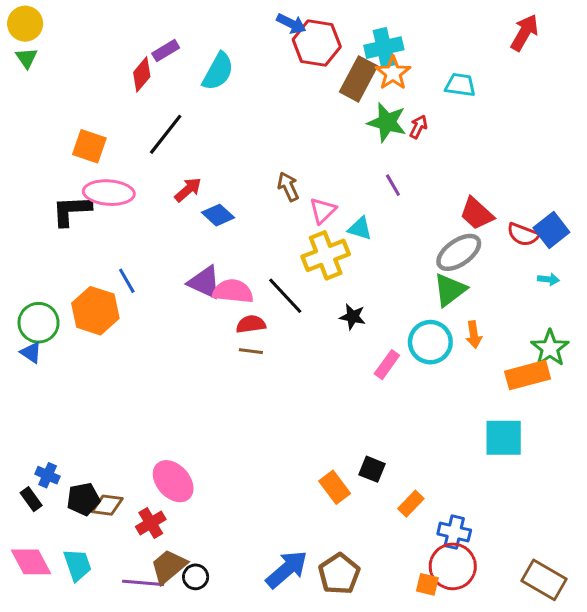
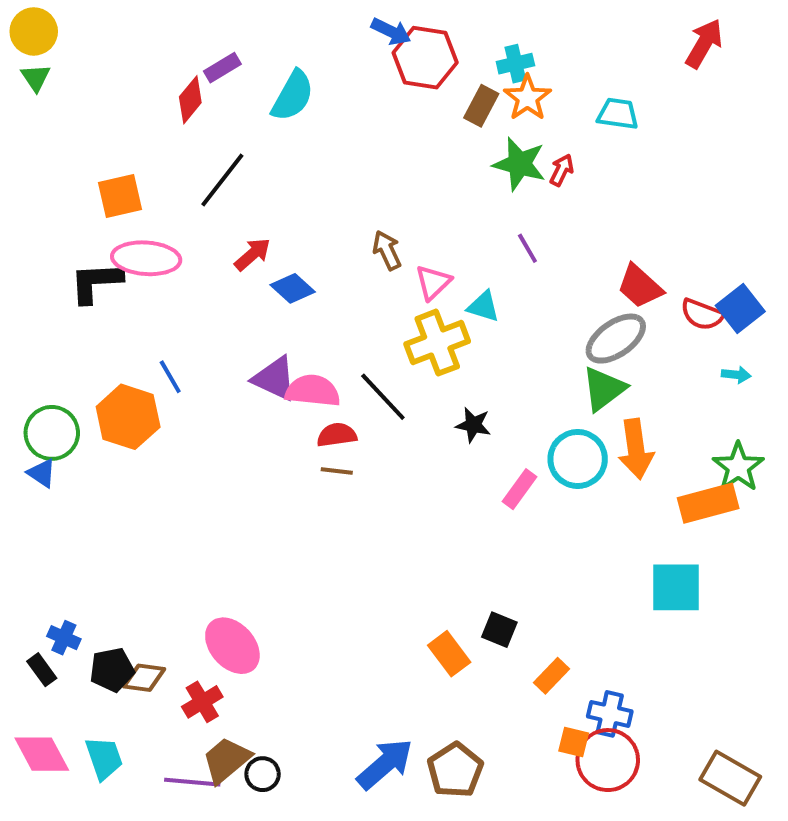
cyan cross: (384, 48) -> (515, 64), size x0.7
brown rectangle: (359, 79) -> (481, 106), size x0.7
orange square: (89, 146) -> (120, 196), turned -32
orange arrow: (474, 335) -> (636, 449), size x1.6
orange square: (427, 584) -> (574, 742), moved

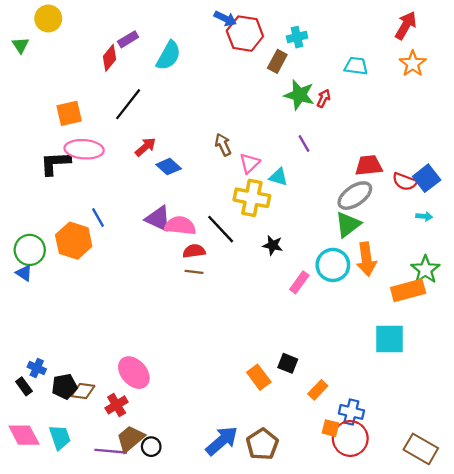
yellow circle: (34, 31) -> (48, 19), moved
orange star: (527, 98) -> (413, 64), moved
red trapezoid: (640, 286) -> (369, 165), turned 132
yellow cross: (437, 343) -> (252, 198), turned 32

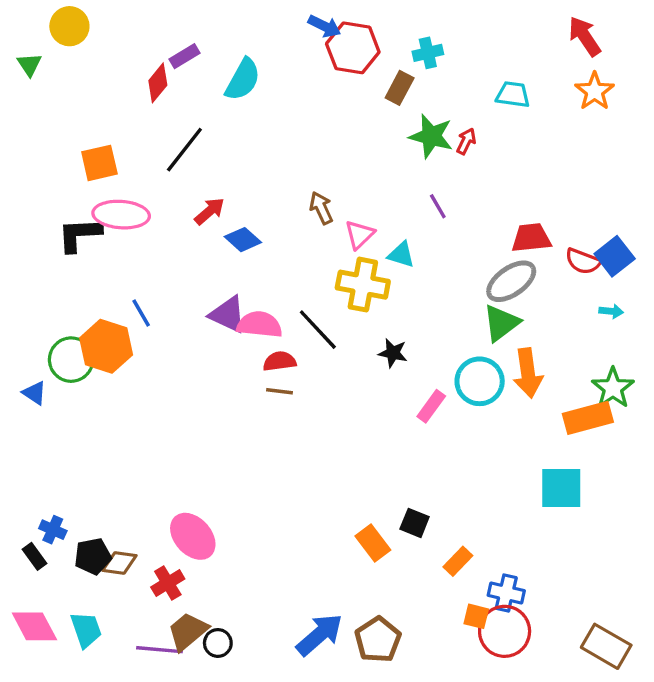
red arrow: (406, 25) -> (585, 36), turned -64
green circle: (30, 250) -> (71, 360), moved

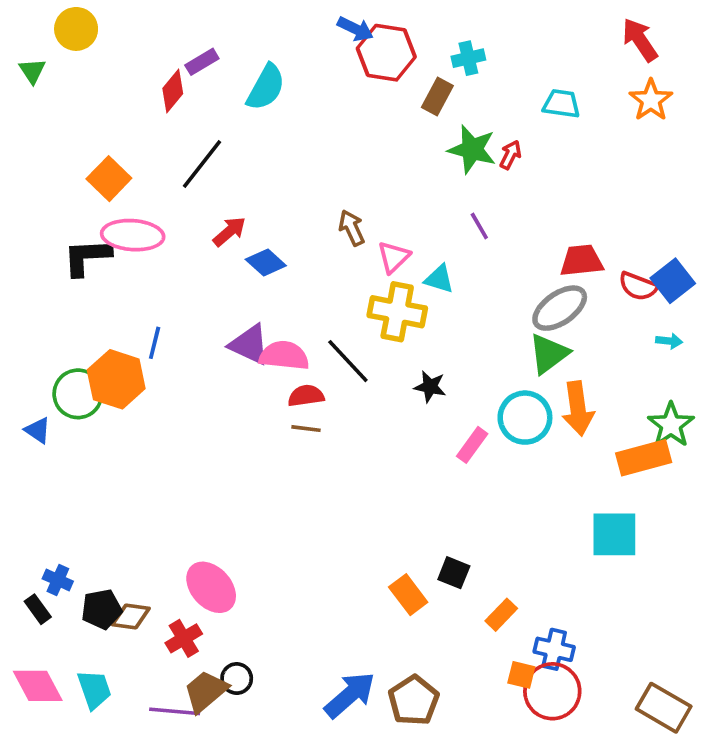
orange square: (99, 163) -> (109, 179), turned -33
blue line: (141, 313) -> (155, 343), turned 44
black circle: (218, 643) -> (237, 679), moved

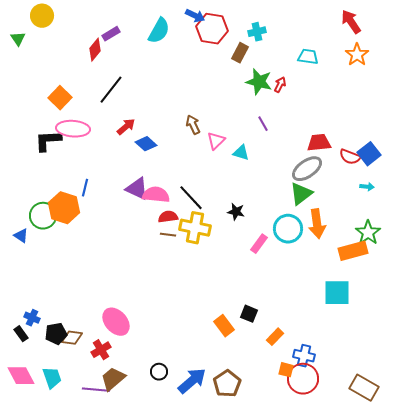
cyan semicircle: (266, 87) -> (159, 31), moved
yellow cross: (397, 312) -> (195, 228), moved
black circle: (237, 679) -> (159, 372), moved

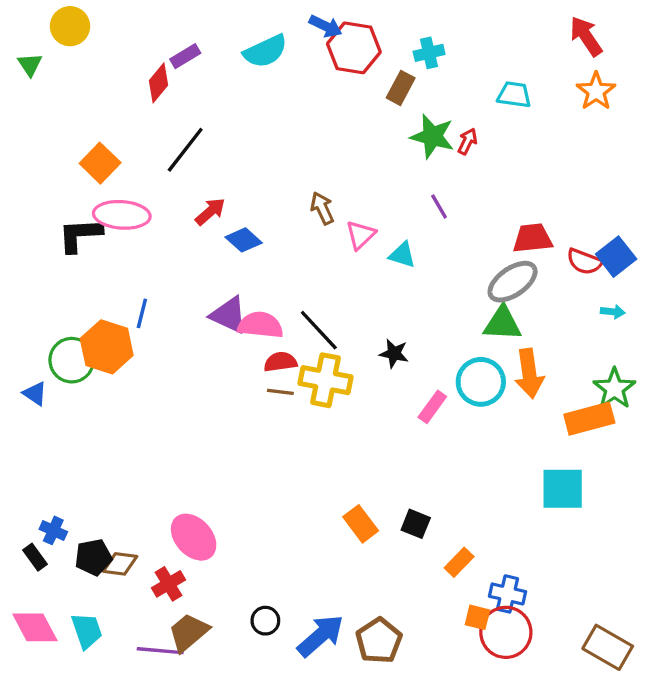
cyan semicircle: (159, 31) -> (265, 51), turned 36
green triangle: (301, 194) -> (503, 323), turned 40
orange rectangle: (224, 326) -> (361, 524), moved

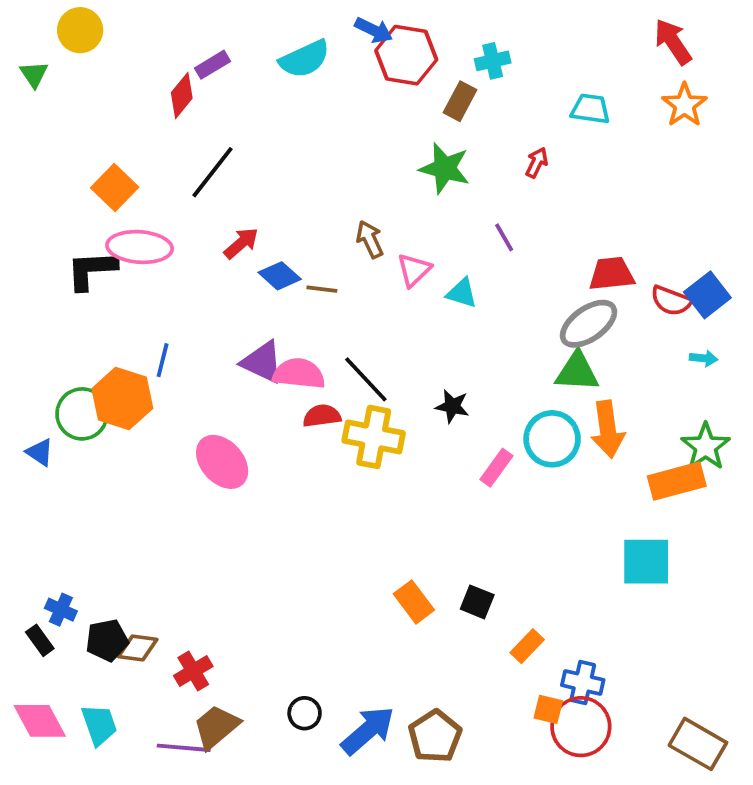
green star: (432, 136) -> (445, 168), moved
brown line: (280, 392) -> (322, 289), moved
pink ellipse: (194, 537) -> (222, 462), moved

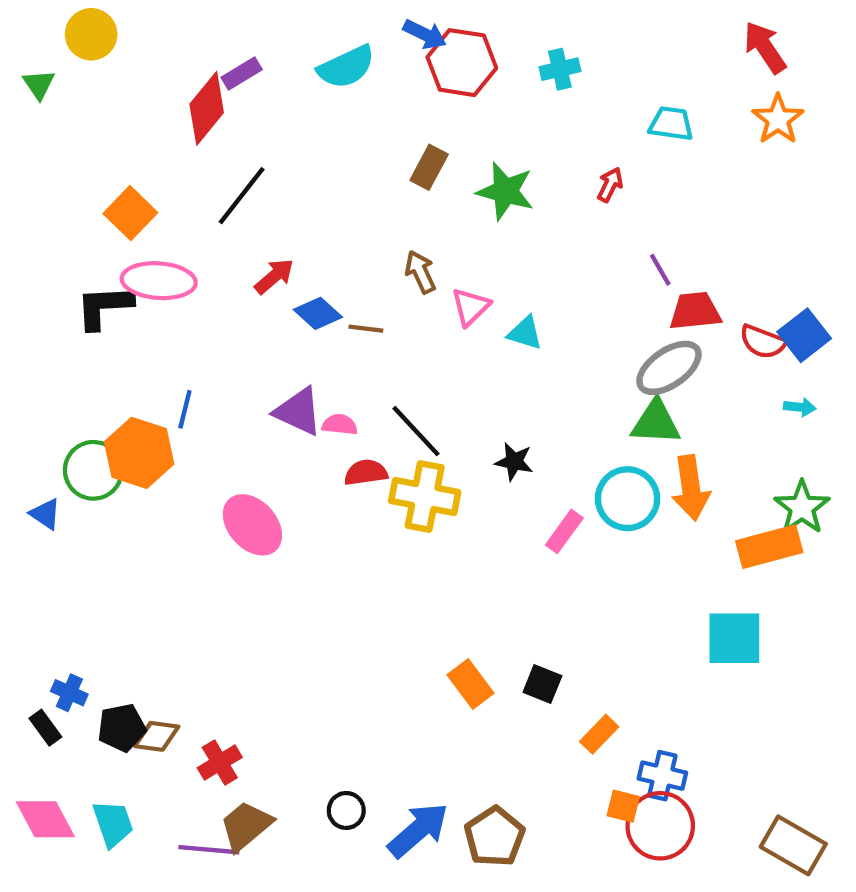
red diamond: (182, 95) -> (207, 108), size x1.4
brown rectangle: (460, 101) -> (429, 167), moved
purple line: (504, 237) -> (660, 270), moved
pink semicircle: (299, 374) -> (340, 425), size x0.6

